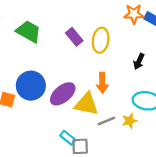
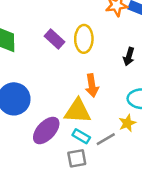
purple ellipse: (63, 94) -> (46, 130), moved
gray line: (106, 121) -> (106, 139), moved
cyan rectangle: (68, 138) -> (81, 136), moved

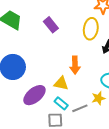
yellow ellipse: (84, 39) -> (91, 29), moved
yellow triangle: (78, 111) -> (61, 83), size x0.7

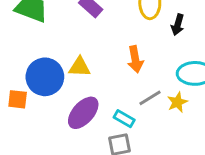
yellow triangle: (61, 83) -> (80, 67), moved
gray line: (80, 108) -> (150, 98), moved

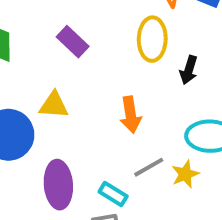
yellow triangle: (80, 67) -> (54, 105), moved
purple ellipse: (83, 113) -> (58, 185), turned -48

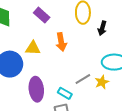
orange arrow: (130, 115) -> (61, 42), moved

